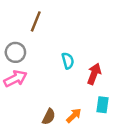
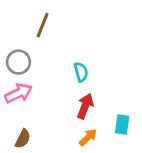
red arrow: (94, 74) -> (85, 106), moved
brown semicircle: (49, 117) -> (23, 139), moved

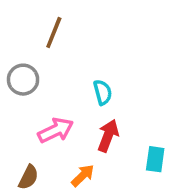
pink arrow: (18, 93) -> (56, 130), moved
orange arrow: (88, 137) -> (83, 176), moved

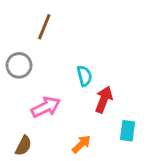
red arrow: (108, 136) -> (104, 100), moved
orange arrow: (83, 176) -> (81, 144), moved

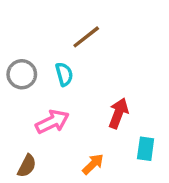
brown line: (44, 27) -> (86, 37), moved, turned 30
cyan semicircle: (84, 76) -> (64, 74), moved

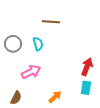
brown line: (86, 37) -> (51, 22), turned 42
red arrow: (118, 113) -> (87, 67), moved

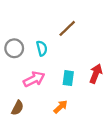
brown line: (51, 22) -> (67, 28), moved, turned -48
cyan rectangle: (86, 88) -> (68, 78), moved

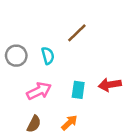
red arrow: (96, 74) -> (110, 85), turned -120
brown semicircle: (17, 108) -> (34, 124), moved

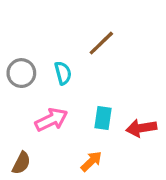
red arrow: (110, 85) -> (141, 128), moved
brown semicircle: (34, 124) -> (21, 163), moved

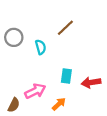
gray circle: (21, 73) -> (14, 37), moved
pink arrow: (51, 120) -> (35, 91), moved

